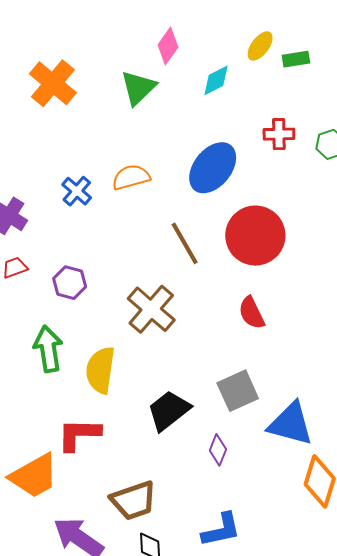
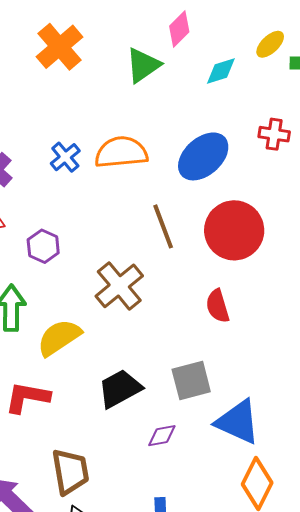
orange semicircle: (131, 177) -> (121, 152), size x1.4
yellow semicircle: (100, 370) -> (59, 338), turned 39
purple diamond: (218, 450) -> (162, 436), turned 48
brown trapezoid: (134, 501) -> (70, 472), turned -90

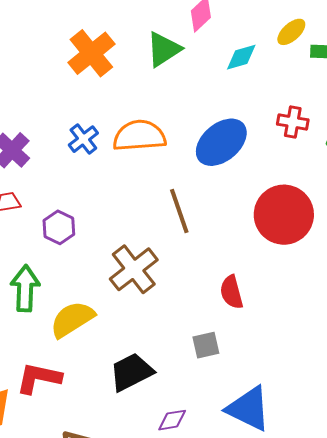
orange cross: (60, 47) -> (91, 53), moved
red circle: (234, 230) -> (284, 215), moved
gray square: (191, 381) -> (206, 345), moved, size x0.7

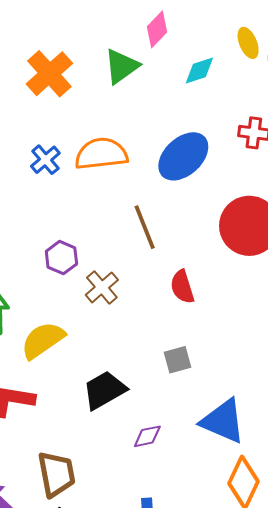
yellow ellipse: (291, 32) -> (248, 43), turned -68
purple hexagon: (59, 227) -> (61, 258), moved
brown cross: (134, 269) -> (102, 287), size x0.7
red semicircle: (232, 292) -> (182, 287), moved

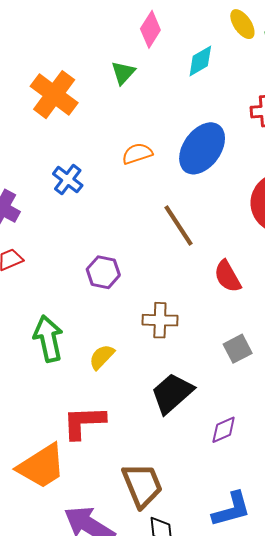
green triangle: (121, 66) -> (123, 73), size x0.7
orange semicircle: (101, 154) -> (137, 154), moved, size x0.6
brown cross: (102, 287) -> (160, 320), moved, turned -36
yellow semicircle: (43, 340) -> (102, 357), size x0.6

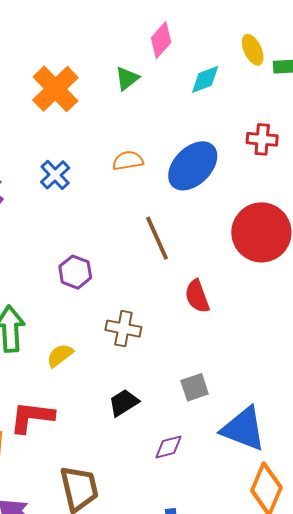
gray square: (238, 349) -> (195, 387), moved
black trapezoid: (172, 393) -> (124, 403), size x0.7

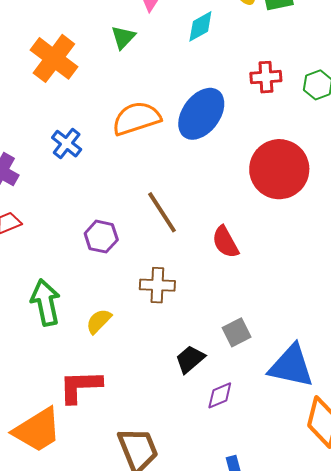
orange semicircle: (128, 161) -> (136, 118), size x1.6
brown line: (157, 238) -> (162, 212), moved
black trapezoid: (124, 403) -> (190, 359), moved

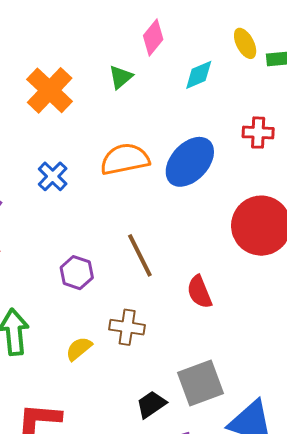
yellow semicircle: (99, 321) -> (79, 349), moved
gray square: (237, 332) -> (200, 383), size x1.6

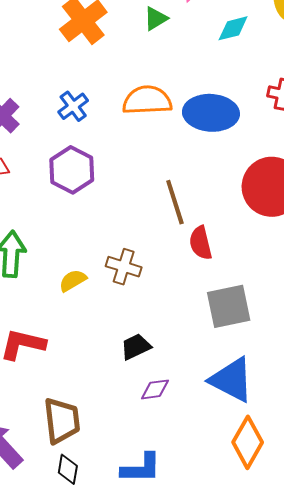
blue ellipse: (190, 162) -> (211, 113), turned 42
brown line: (140, 255) -> (175, 202), moved
purple hexagon: (77, 273) -> (72, 170), moved, size x1.4
gray square: (200, 383) -> (229, 306), moved

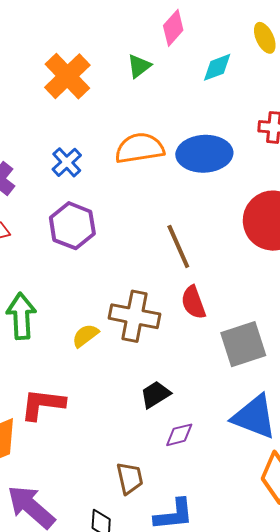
red semicircle: (201, 243) -> (193, 302), moved
brown cross: (124, 267) -> (135, 316), size x1.4
brown trapezoid: (62, 421) -> (130, 478), moved, size x0.7

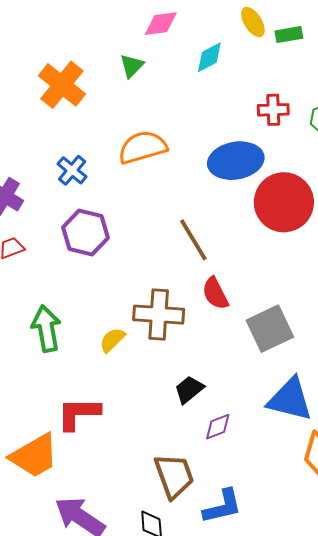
pink diamond: (173, 28) -> (161, 24), turned 48
blue ellipse: (204, 154) -> (236, 161), moved
brown trapezoid: (130, 478) -> (174, 476), size x1.4

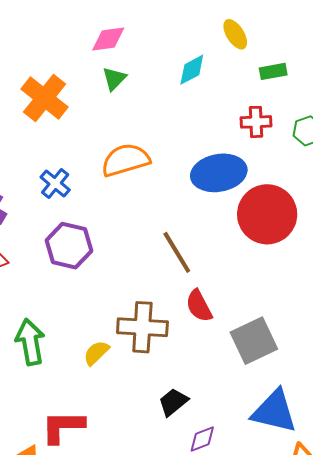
pink diamond: (161, 24) -> (108, 39), moved
green rectangle: (289, 35) -> (273, 71), moved

